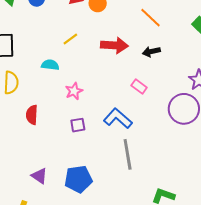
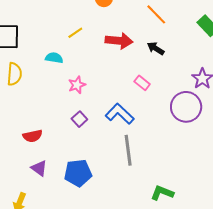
black arrow: (151, 52) -> (156, 48), turned 42
red semicircle: (32, 115) -> (33, 136), moved, turned -108
purple square: (78, 125) -> (79, 119), turned -35

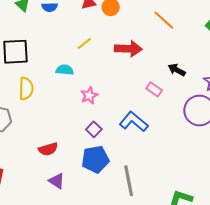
black arrow: (156, 48) -> (177, 70), moved
gray line: (128, 150) -> (129, 181), moved
blue pentagon: (78, 173) -> (95, 159), moved

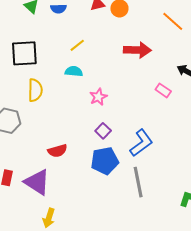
yellow line: (84, 44) -> (77, 45), moved
blue L-shape: (134, 122) -> (141, 143), moved, turned 104
purple triangle: (57, 181) -> (37, 182), moved, size x1.6

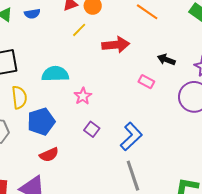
yellow line: (77, 45) -> (79, 30), moved
cyan semicircle: (74, 71) -> (55, 74), size x1.5
blue pentagon: (105, 161) -> (41, 121), moved

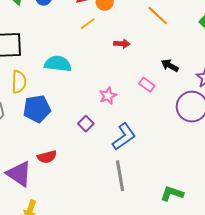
red arrow: (116, 45) -> (122, 44), size x0.6
pink star: (83, 96) -> (108, 96), moved
red semicircle: (49, 155) -> (47, 157), moved

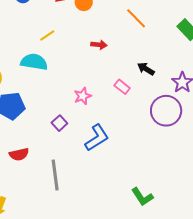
yellow line: (88, 24) -> (47, 35), moved
gray line: (120, 176) -> (55, 175), moved
green L-shape: (172, 194) -> (142, 197), turned -145

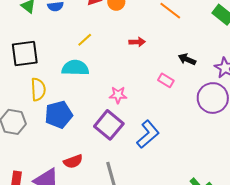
pink star: (83, 96) -> (118, 95), moved, turned 30
purple square: (59, 123) -> (109, 125), size x1.8

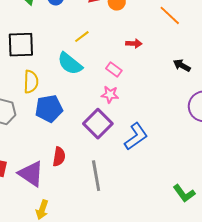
cyan semicircle: (75, 68) -> (70, 64), turned -148
pink rectangle: (166, 80) -> (114, 70), moved
red semicircle: (73, 161) -> (59, 157), turned -66

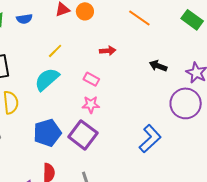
cyan semicircle: (70, 64) -> (47, 79), turned 108
blue pentagon: (49, 109) -> (47, 133), moved
blue L-shape: (136, 136) -> (150, 139), moved

